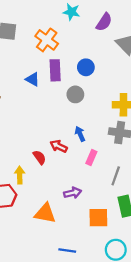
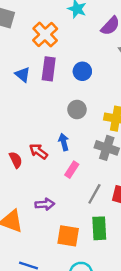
gray circle: (75, 94) -> (77, 110), moved

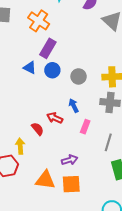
purple rectangle: (49, 69) -> (48, 48), turned 36
blue circle: (82, 71) -> (52, 70), moved
blue triangle: (23, 74) -> (30, 68), moved
orange square: (68, 236) -> (71, 184), moved

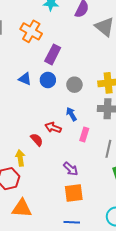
purple rectangle: (48, 48) -> (53, 54), moved
purple arrow: (70, 160) -> (71, 169), turned 63
orange triangle: (45, 180) -> (22, 208), moved

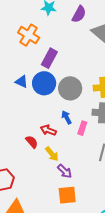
blue circle: (48, 80) -> (44, 83), size x1.5
gray circle: (74, 85) -> (70, 88), size x1.5
pink rectangle: (84, 134) -> (82, 128), moved
yellow arrow: (20, 158) -> (52, 154), moved, turned 147

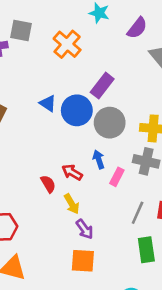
purple rectangle: (49, 58) -> (102, 86), moved

